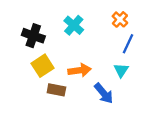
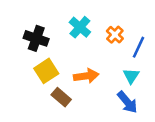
orange cross: (120, 19) -> (115, 35), moved
brown rectangle: (56, 90) -> (61, 97), turned 30
blue arrow: (104, 93) -> (127, 102), moved

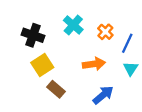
orange arrow: (86, 76) -> (94, 64), moved
cyan triangle: (131, 76) -> (131, 69), moved
blue arrow: (127, 102) -> (103, 95), moved, turned -90

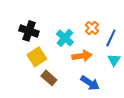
cyan cross: (73, 25) -> (65, 38), moved
blue arrow: (103, 95) -> (90, 83), turned 72

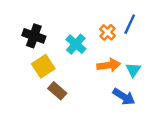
blue line: (111, 38) -> (130, 24), moved
orange arrow: (82, 56) -> (109, 65), moved
blue arrow: (90, 83) -> (124, 97), moved

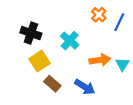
orange cross: (107, 32) -> (99, 15), moved
blue arrow: (124, 97) -> (85, 87), moved

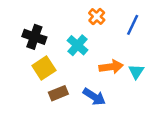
orange cross: (99, 15) -> (97, 16), moved
brown rectangle: (52, 84) -> (58, 93), turned -63

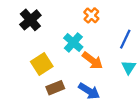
blue line: (133, 25) -> (125, 39), moved
black cross: (34, 37) -> (30, 20), moved, turned 30
orange arrow: (111, 67) -> (93, 61), moved, turned 45

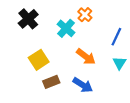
cyan cross: (73, 42) -> (66, 28), moved

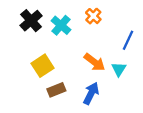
cyan cross: (66, 28) -> (61, 25), moved
cyan triangle: (120, 63) -> (119, 69), moved
blue arrow: (83, 85) -> (91, 93), turned -96

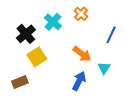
black cross: (31, 21) -> (26, 34), moved
cyan triangle: (119, 69) -> (104, 68), moved
brown rectangle: (56, 90) -> (20, 82), moved

